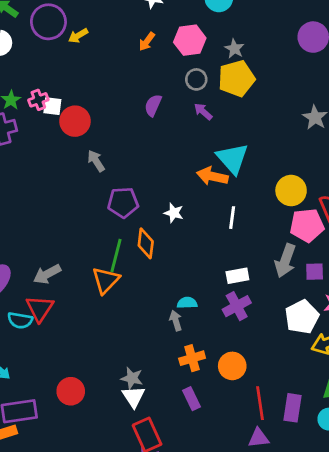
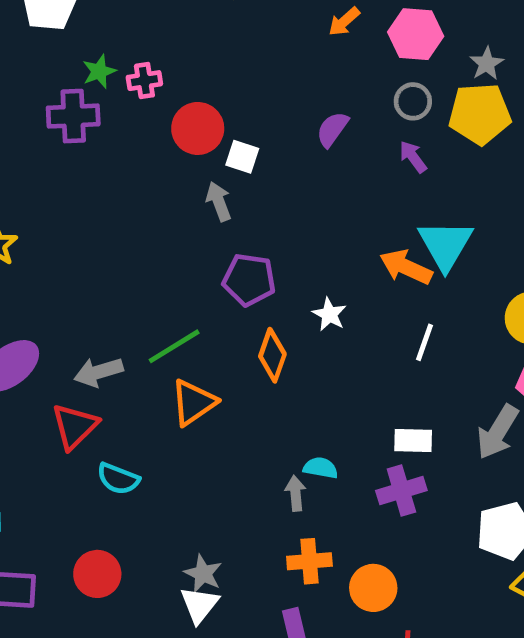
white square: (52, 106) -> (242, 157), moved
green line: (116, 256) -> (174, 346), moved, turned 32
cyan semicircle: (20, 320) -> (118, 479), moved

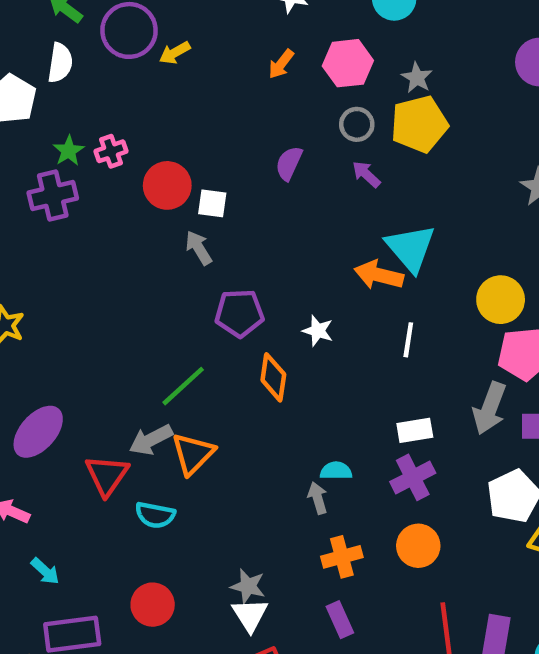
gray arrow: (99, 372) -> (151, 440), moved
orange triangle: (193, 402) -> (193, 454), moved
orange circle: (373, 588) -> (418, 546), moved

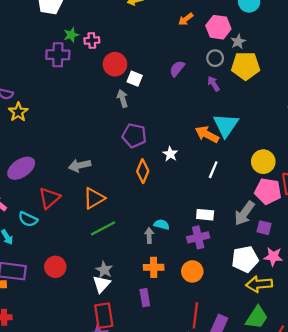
gray star: (417, 78) -> (238, 42), moved
green line: (183, 386) -> (103, 228), moved
gray arrow: (151, 440) -> (80, 165), moved
cyan semicircle: (155, 515) -> (28, 219), moved

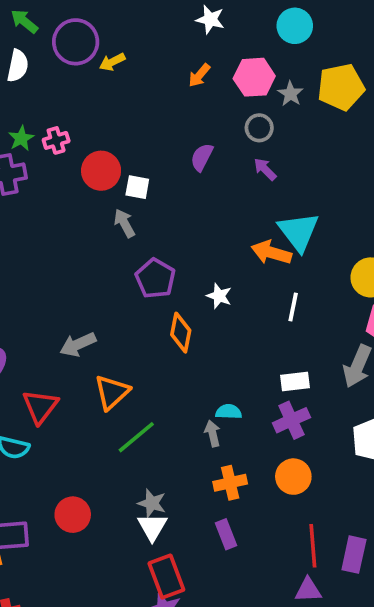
yellow pentagon: (246, 66) -> (341, 87), moved
purple pentagon: (134, 136) -> (155, 278), turned 30

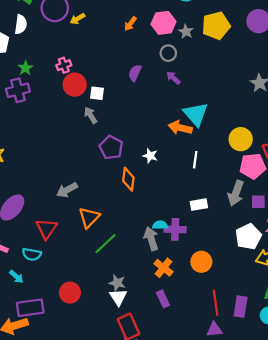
pink cross: (56, 140) -> (64, 65), moved
purple cross: (291, 420) -> (175, 229), moved, turned 30
gray arrow: (213, 433) -> (151, 239), size x1.5
orange cross: (230, 483) -> (164, 268), turned -36

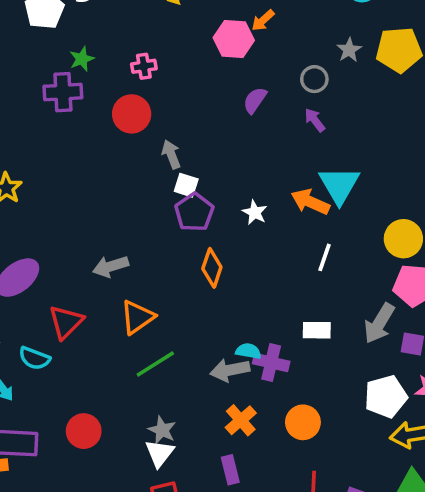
pink hexagon: (163, 23) -> (234, 39), moved
red circle: (75, 85) -> (132, 114), moved
white square: (97, 93) -> (186, 185), moved
white star: (150, 156) -> (255, 212), moved
gray arrow: (151, 239) -> (230, 370), turned -95

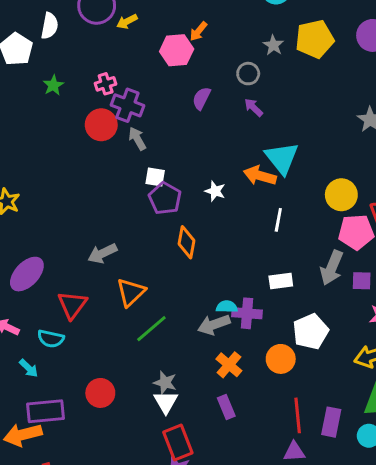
purple cross: (63, 92) -> (127, 105), moved, turned 32
gray arrow: (171, 154) -> (137, 139), moved
white pentagon: (386, 397) -> (310, 332), moved

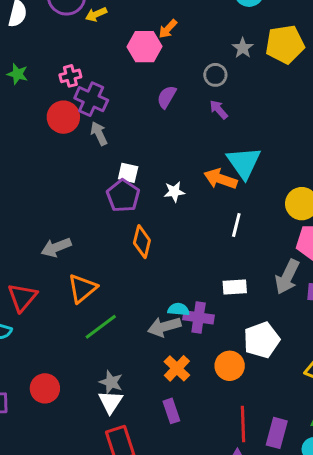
green star: (53, 85) -> (17, 74), turned -30
white square: (155, 177) -> (128, 173), moved
white star: (215, 191) -> (174, 192), turned -30

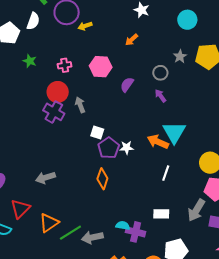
pink hexagon: (145, 47) -> (101, 67), moved
purple cross: (91, 99) -> (54, 112), moved
purple pentagon: (123, 196) -> (109, 148), moved
orange triangle: (82, 288) -> (49, 223), moved
gray arrow: (164, 327) -> (92, 237), moved

